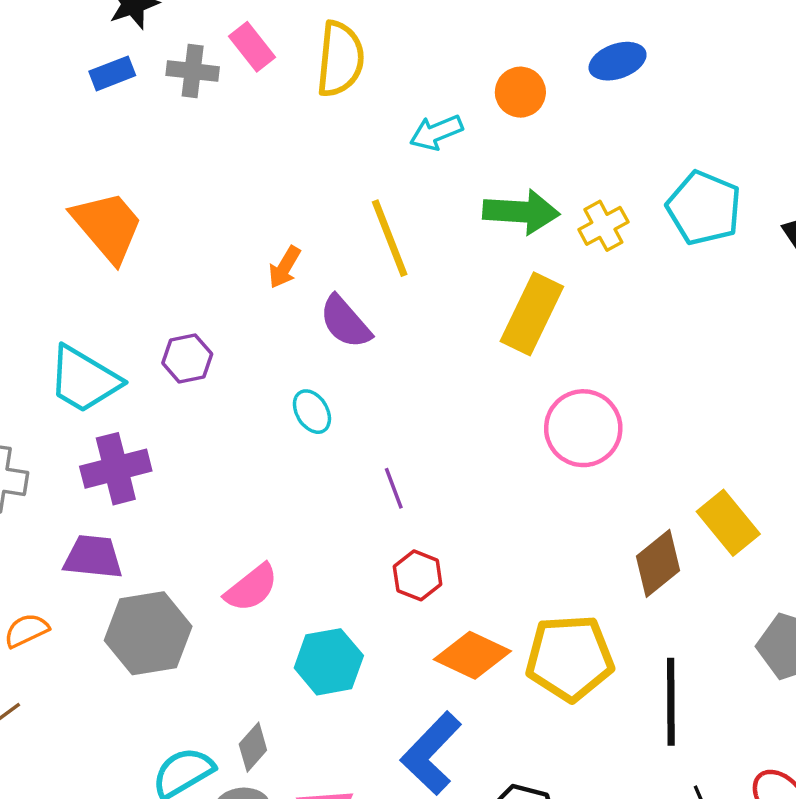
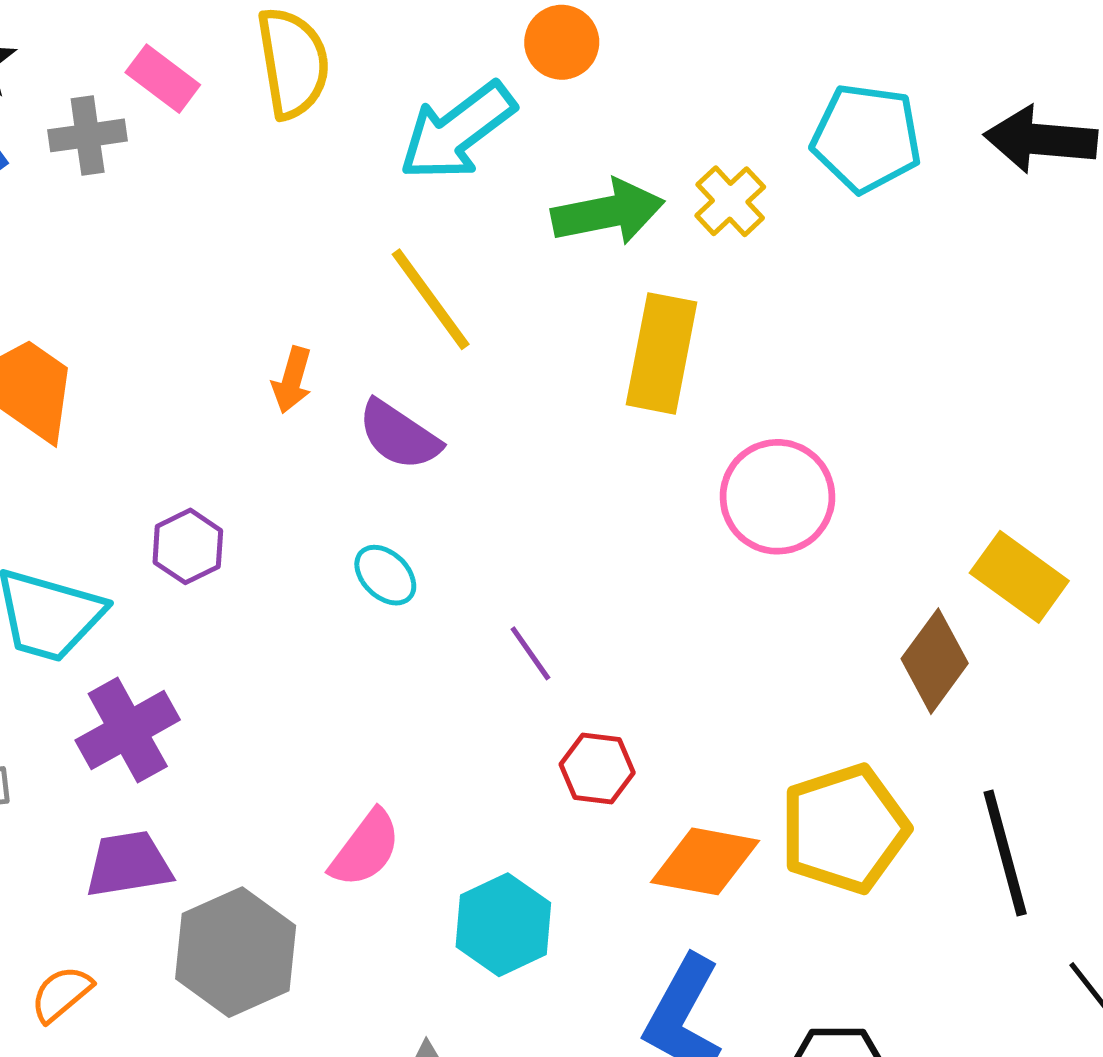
cyan arrow: (436, 132) -> (457, 131), size x1.6

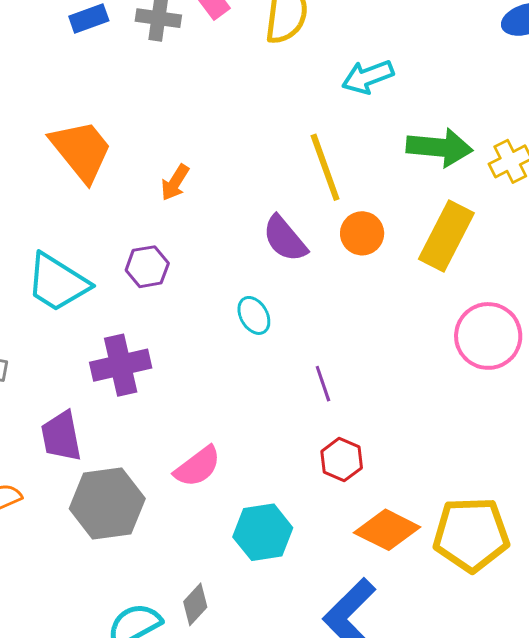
orange circle: (562, 42) -> (362, 233), moved
cyan arrow: (457, 131) -> (368, 77), size x0.7
orange arrow: (292, 380) -> (175, 183), moved
purple cross: (128, 730) -> (121, 365), moved
purple trapezoid: (129, 864) -> (61, 436), turned -108

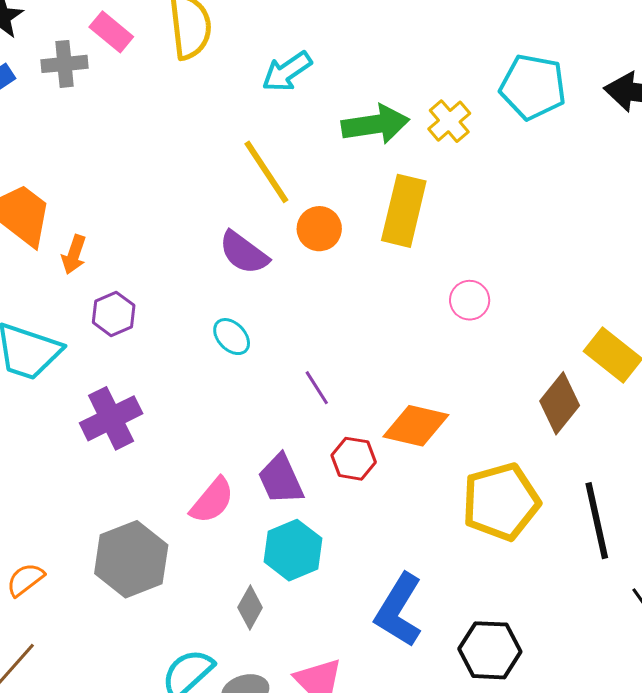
orange arrow: (175, 183) -> (74, 255), moved
pink circle: (488, 336) -> (470, 300), size x0.6
purple trapezoid: (61, 436) -> (281, 479), moved
orange diamond: (387, 530) -> (416, 426), moved
gray diamond: (195, 604) -> (250, 608), moved

